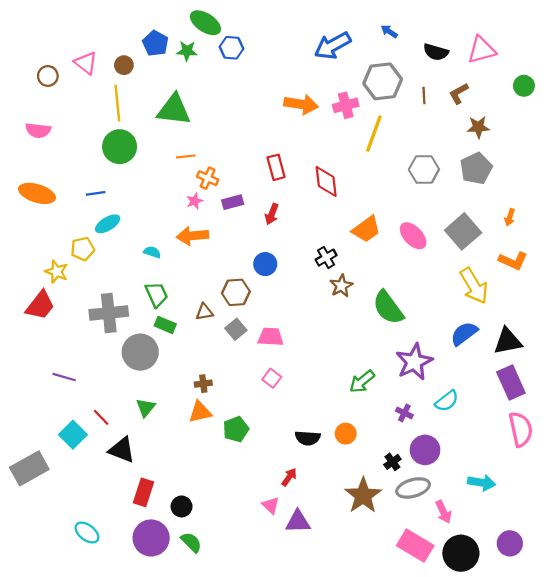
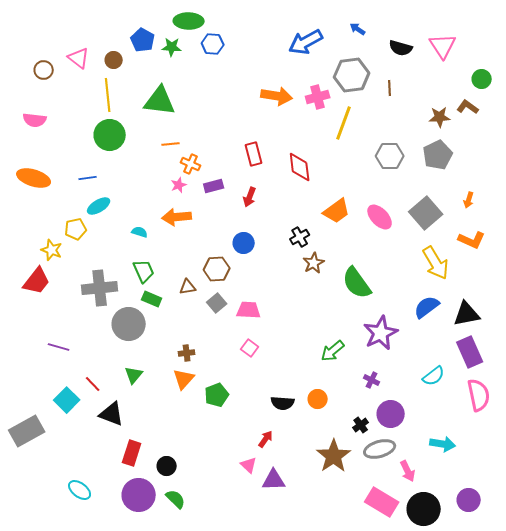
green ellipse: (205, 23) -> (189, 21), turned -32
pink triangle: (482, 50) -> (443, 46), turned -48
brown L-shape: (459, 93) -> (468, 107), moved, turned 65
cyan semicircle: (447, 401) -> (434, 376), moved
orange triangle: (200, 412) -> (184, 379), turned -35

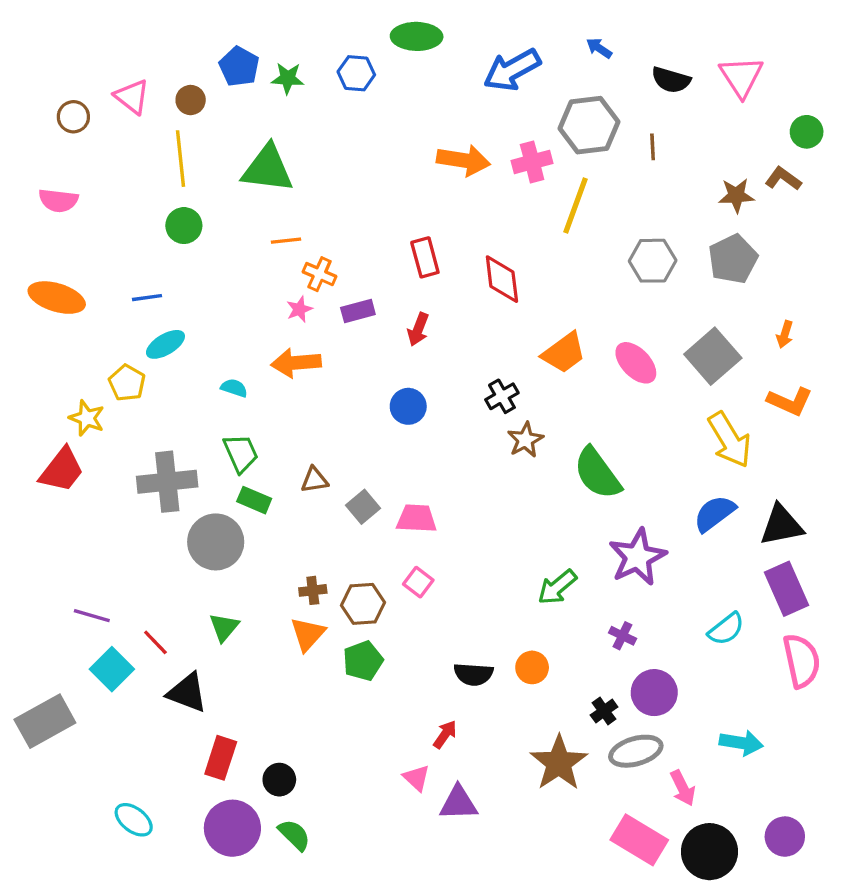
green ellipse: (189, 21) -> (417, 36), moved
green circle: (110, 135) -> (184, 226), size x0.7
yellow pentagon: (76, 229) -> (127, 383), turned -30
brown hexagon: (217, 269) -> (363, 604), moved
purple line: (59, 347) -> (92, 616), moved

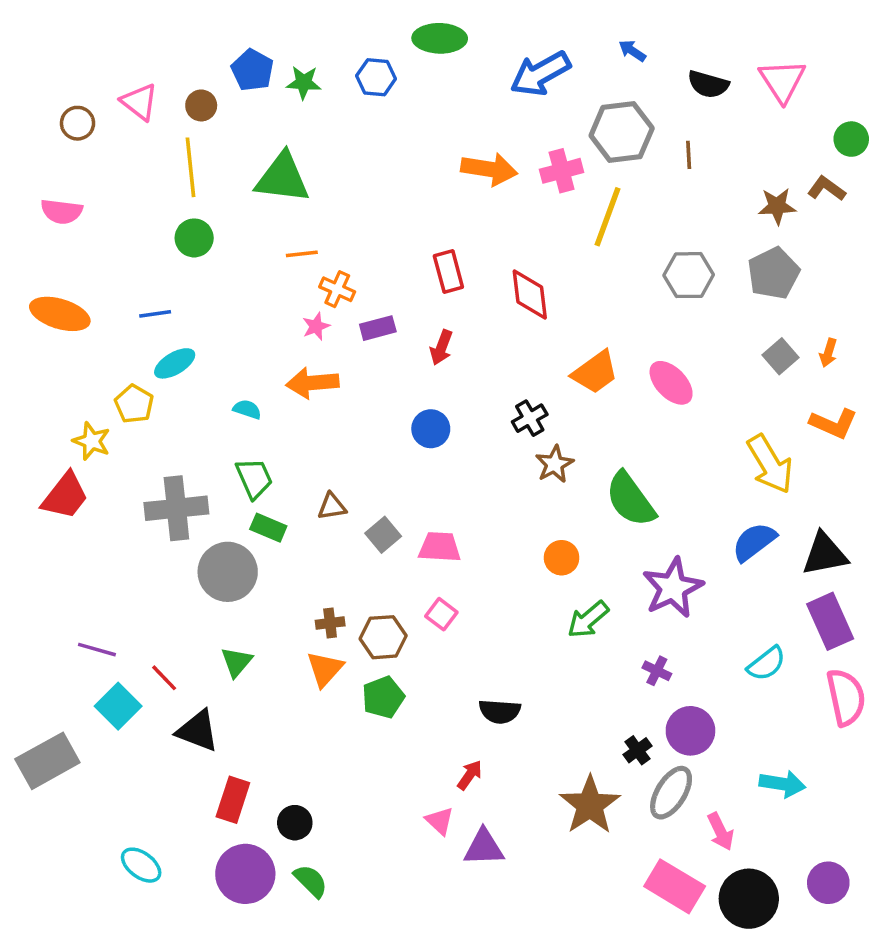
gray square: (713, 356) -> (781, 356), moved, size x0.6
orange circle: (532, 667) -> (562, 558), moved
gray ellipse: (636, 751) -> (671, 793), turned -42

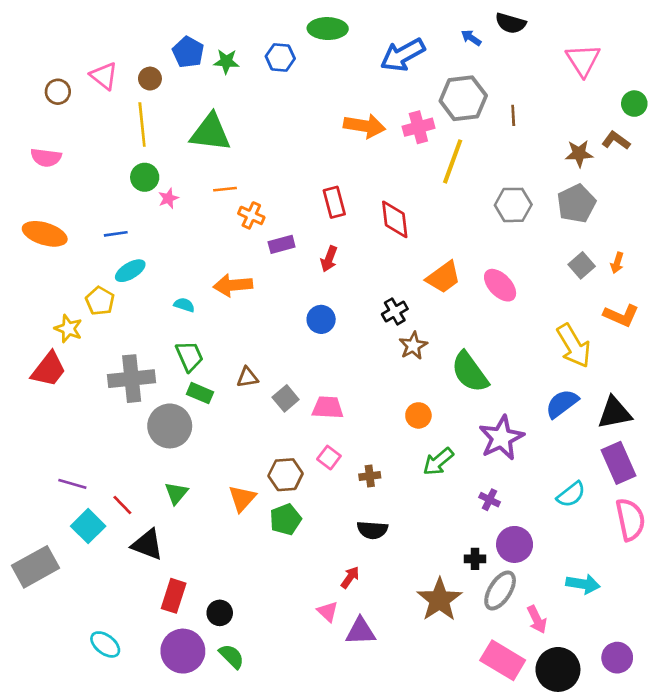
black semicircle: (708, 84) -> (511, 23), moved
pink star: (316, 326) -> (168, 198), moved
brown cross: (330, 623) -> (370, 476), moved
black cross: (637, 750) -> (475, 559), turned 36

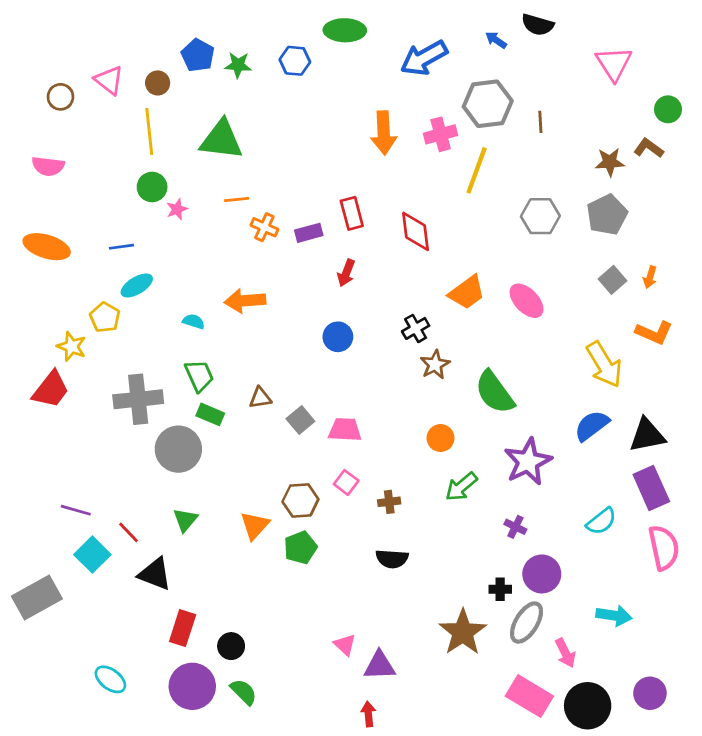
orange arrow: (364, 126) -> (384, 133), turned 78
purple rectangle: (282, 244) -> (309, 233), moved
red arrow: (350, 577) -> (368, 714), moved, turned -40

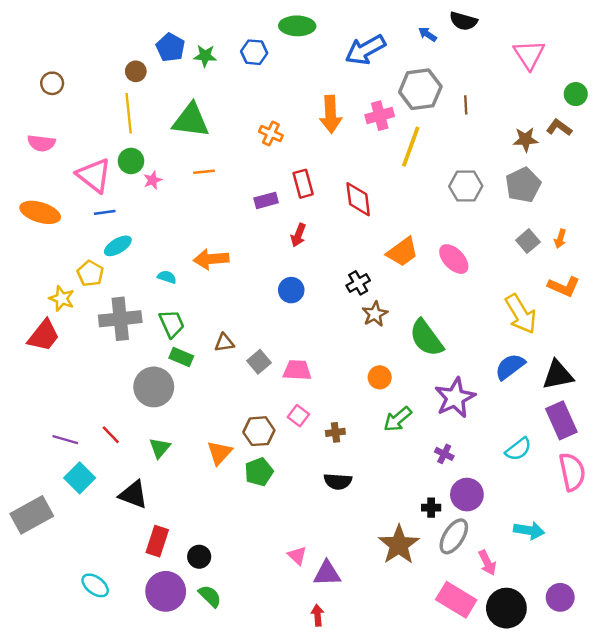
pink triangle: (109, 80) -> (94, 175), moved, size x1.4
orange cross: (264, 227) -> (271, 133), moved
gray cross: (138, 399) -> (120, 319), moved
red line: (128, 532) -> (111, 435), moved

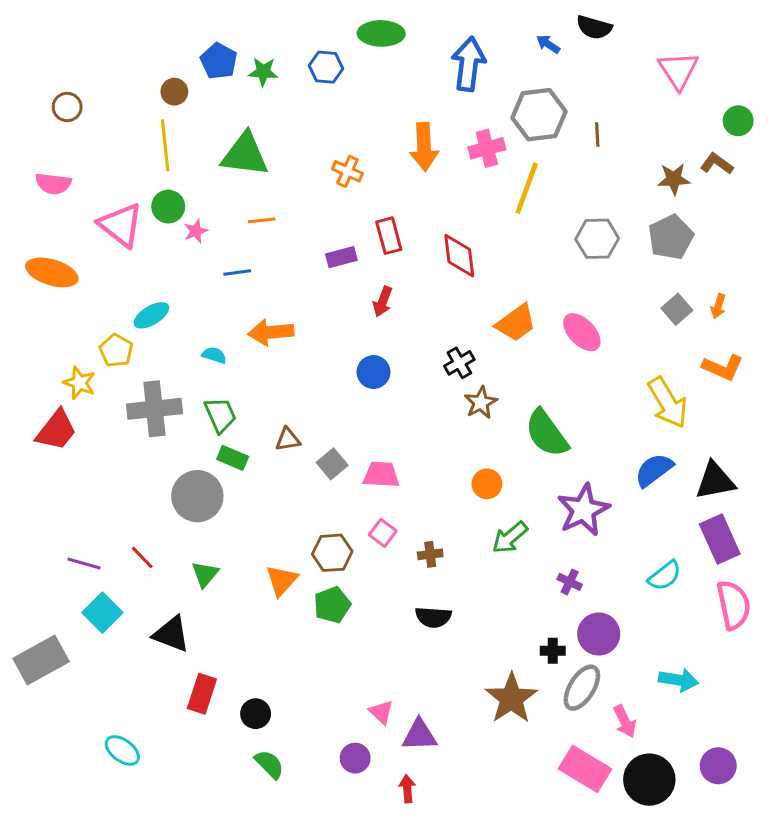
blue arrow: (365, 50) -> (469, 64), turned 126
blue line: (105, 212) -> (237, 272), moved
purple circle: (166, 591) -> (355, 758), moved, size x0.6

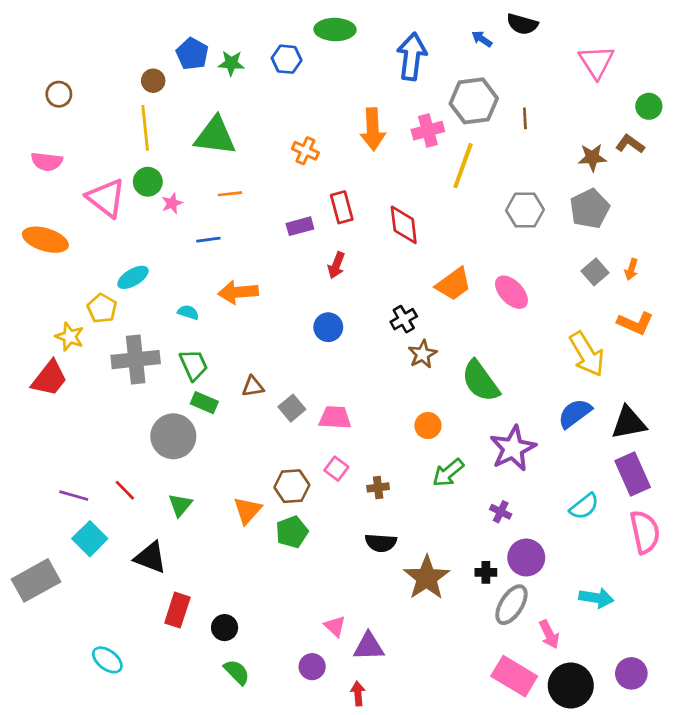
brown star: (511, 698) -> (427, 578), moved

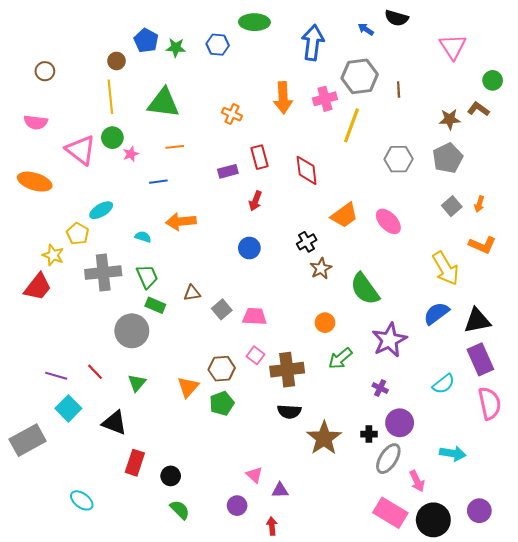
brown cross: (378, 487) -> (287, 370), size x2.0
purple triangle: (369, 646) -> (280, 490), size x0.7

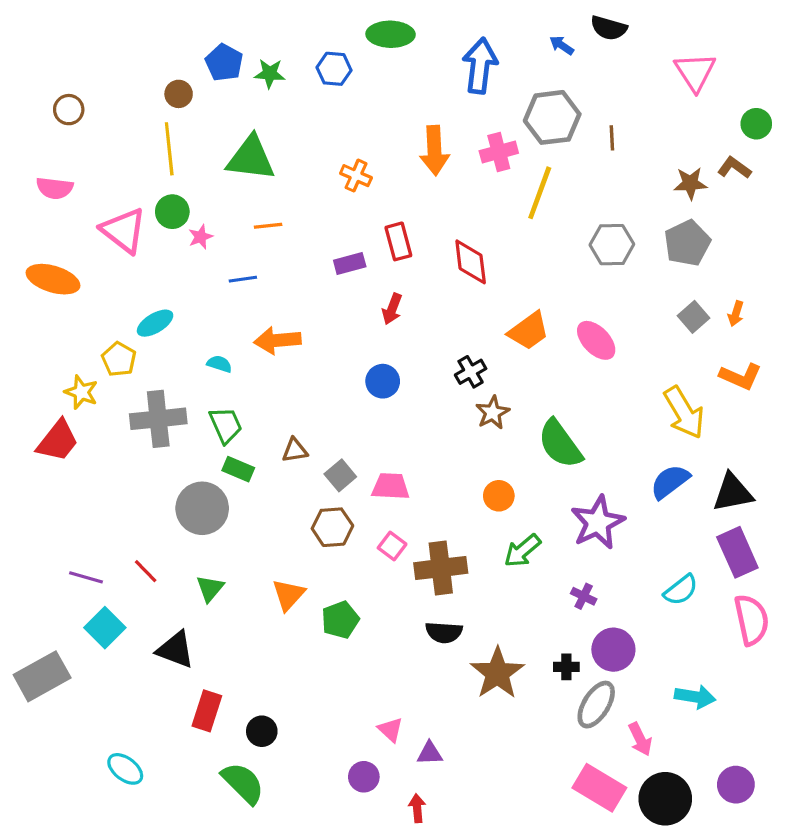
brown hexagon: (222, 369) -> (332, 527), moved
green semicircle: (180, 510) -> (243, 783), moved, size x1.4

